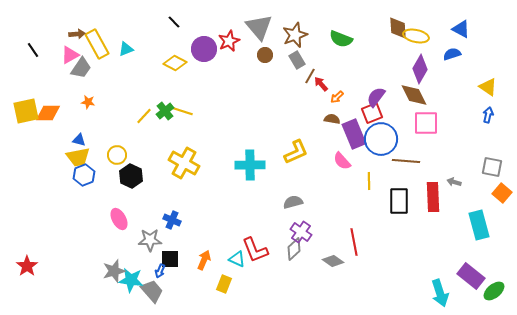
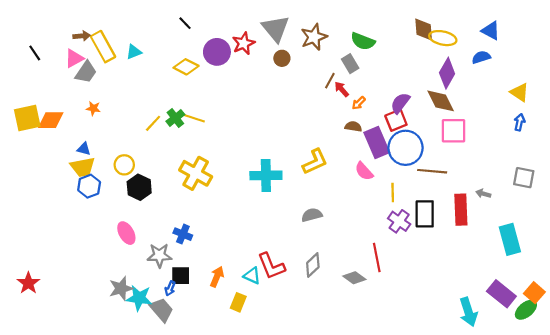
gray rectangle: (297, 60) -> (350, 64), moved
orange square: (502, 193) -> (534, 293), moved
purple cross: (301, 232) -> (399, 221), moved

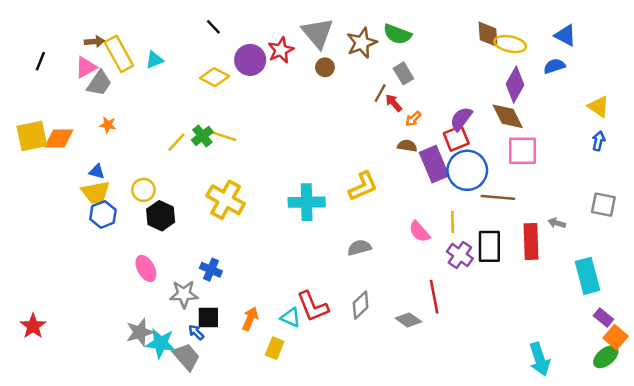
green semicircle: (363, 41) -> (397, 34), moved
black line: (35, 53) -> (40, 61), turned 56
pink semicircle: (364, 171) -> (419, 232), moved
blue arrow: (170, 288) -> (196, 332), turned 112
purple rectangle: (501, 294) -> (603, 317), moved, size x0.6

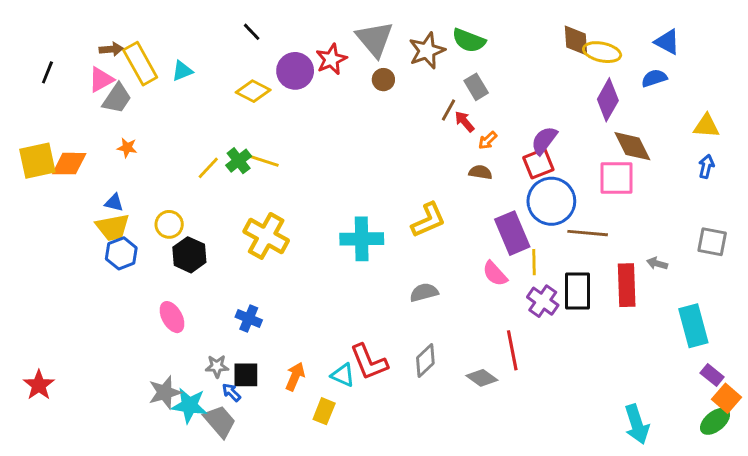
yellow triangle: (598, 107) -> (706, 126), turned -30
brown diamond: (508, 116) -> (632, 146), moved
purple rectangle: (434, 164) -> (512, 233), moved
gray star: (184, 294) -> (217, 366), moved, size x0.7

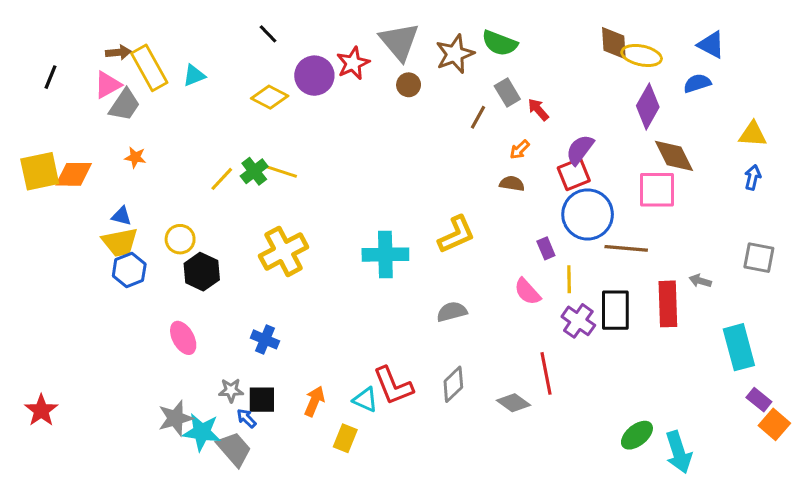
red arrow: (464, 122) -> (538, 109), moved
purple rectangle: (512, 233) -> (546, 248), size x0.5
yellow cross: (266, 236) -> (284, 251), turned 33
green ellipse: (715, 421) -> (637, 435), moved

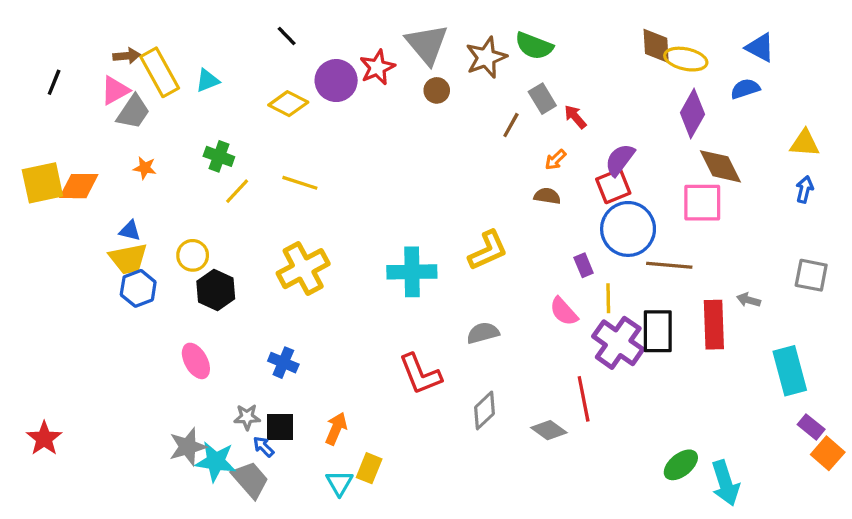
green cross: (254, 171) -> (219, 156), moved, turned -32
purple cross: (578, 321) -> (618, 343), size x1.4
red L-shape: (393, 386) -> (420, 374), moved
cyan triangle: (365, 400) -> (339, 483), moved, turned 36

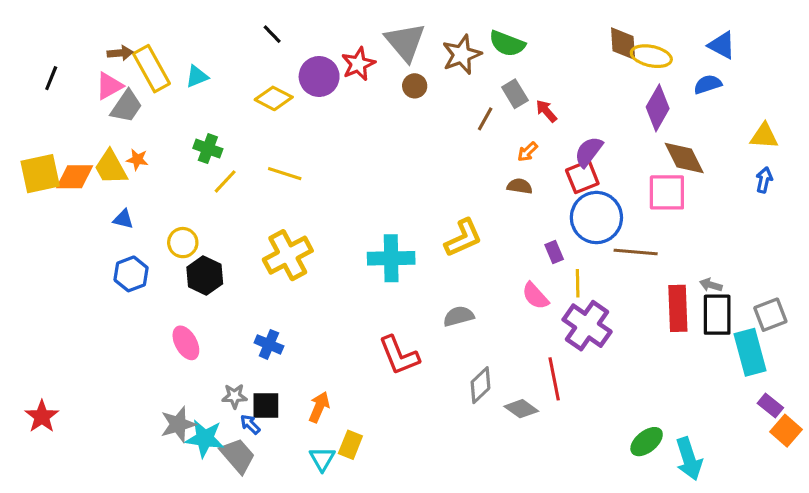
yellow trapezoid: (128, 259) -> (111, 167), moved, turned 72
gray square: (811, 275) -> (770, 315), moved, turned -32
black rectangle: (658, 331) -> (717, 315), moved
gray diamond: (485, 410) -> (480, 385), moved

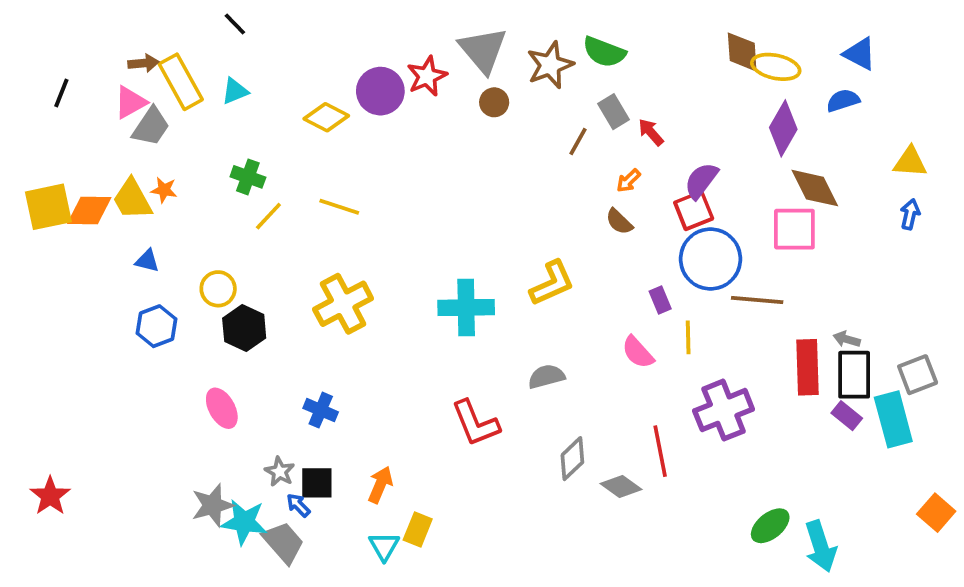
black line: (272, 34) -> (235, 24), moved
brown semicircle: (520, 186) -> (619, 222), turned -145
purple cross: (587, 326) -> (724, 410), moved, turned 33
gray star: (234, 396) -> (280, 472), turned 30
purple rectangle: (770, 406) -> (847, 416), moved

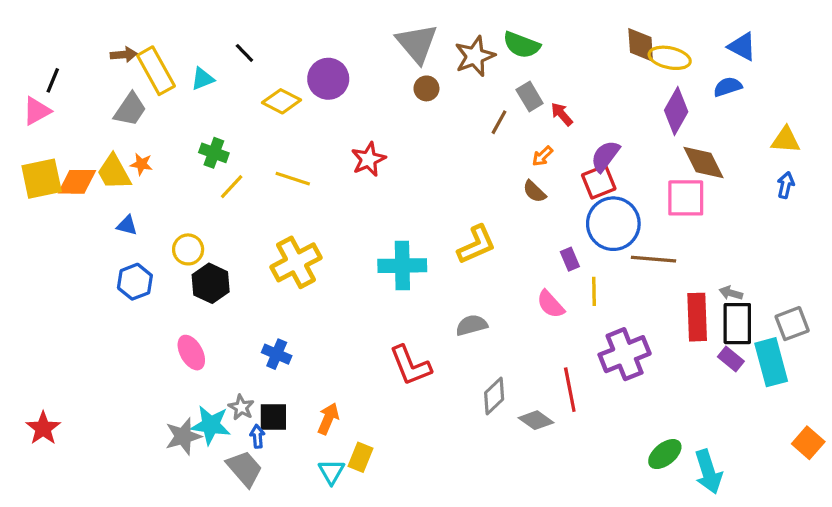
black line: (235, 24) -> (244, 53), moved
red star: (427, 76) -> (368, 159), moved
pink triangle: (130, 102) -> (37, 111), moved
blue arrow: (298, 505) -> (257, 436), turned 40
cyan star: (244, 522) -> (211, 425), moved

